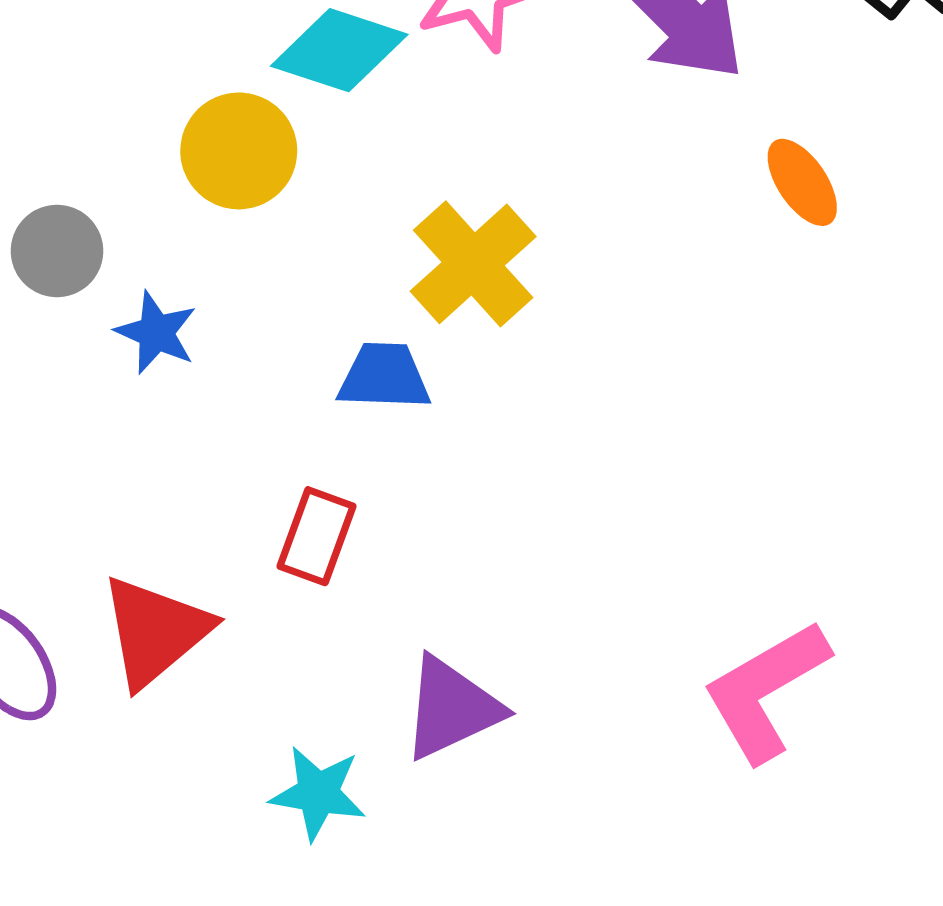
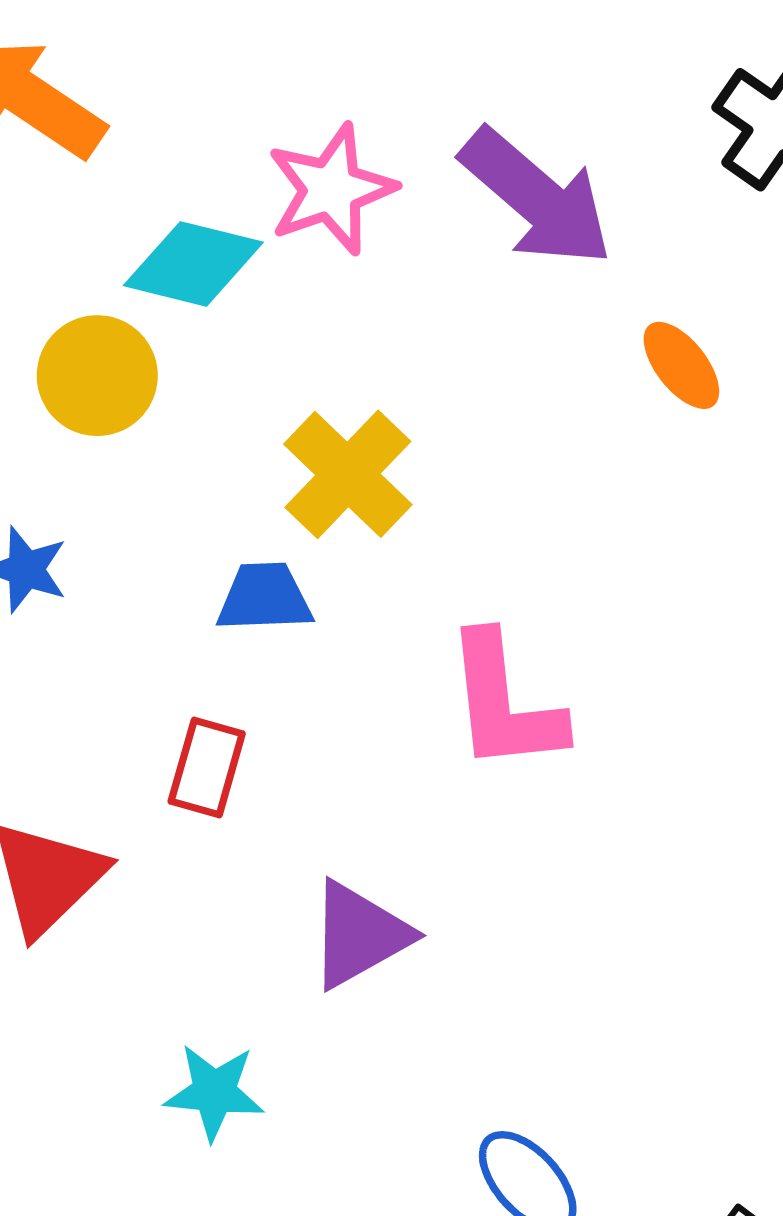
pink L-shape: (766, 691) -> (504, 703), moved, turned -62
cyan star: (318, 793) -> (214, 1092), moved

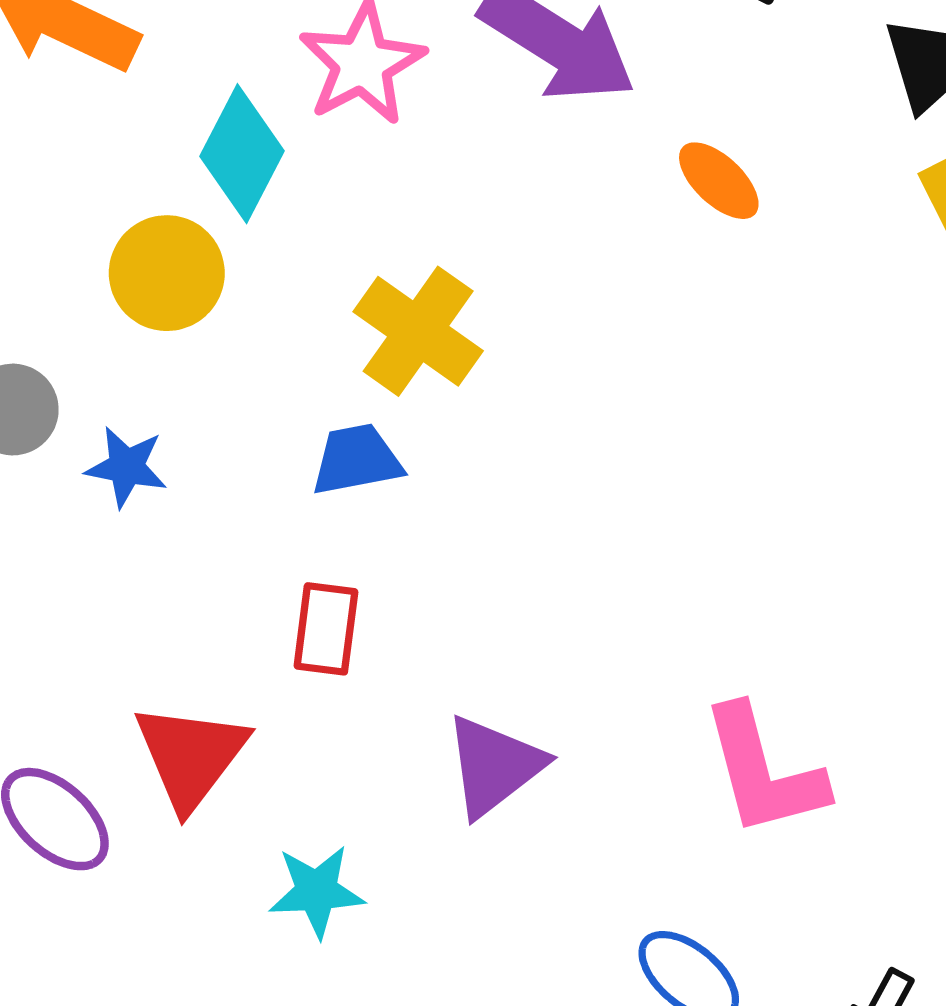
cyan diamond: (193, 264) -> (242, 154), turned -68
pink L-shape: (504, 703) -> (764, 771), moved
cyan star: (214, 1092) -> (317, 891), moved

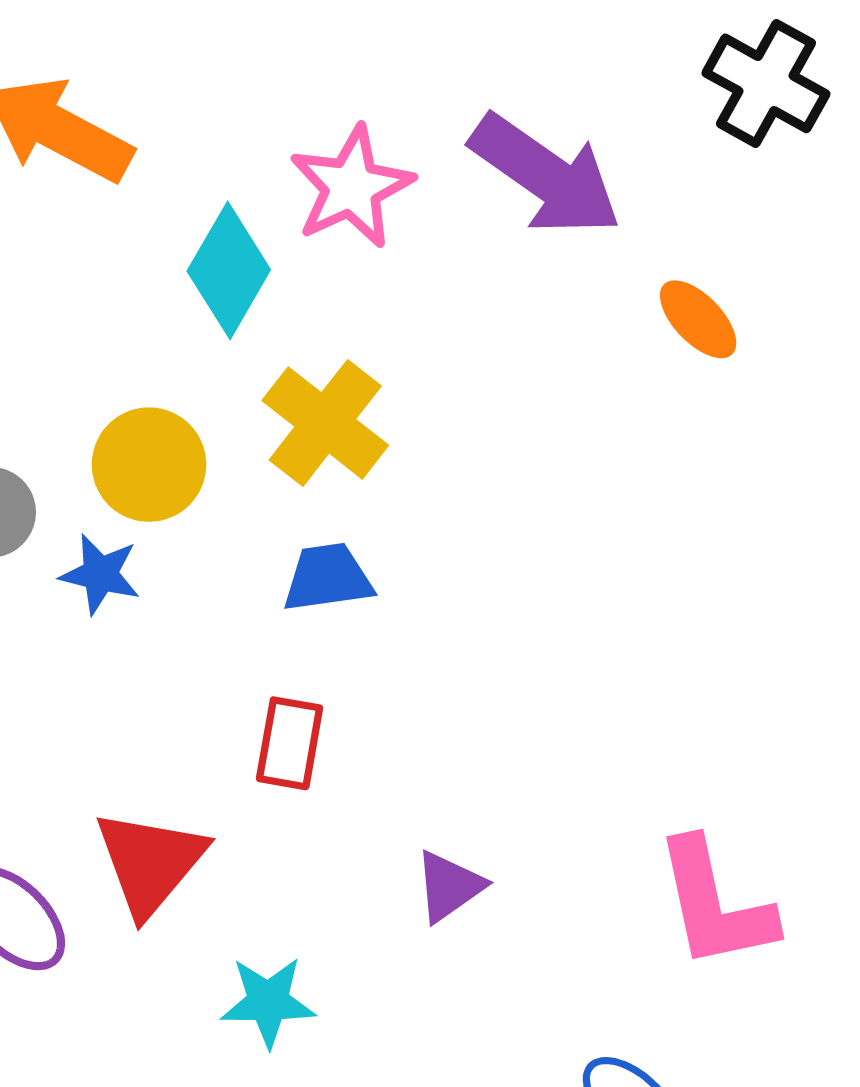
yellow circle: (167, 273) -> (149, 465), moved
yellow cross: (418, 331) -> (325, 423), moved
purple triangle: (494, 766) -> (449, 886), size x0.7

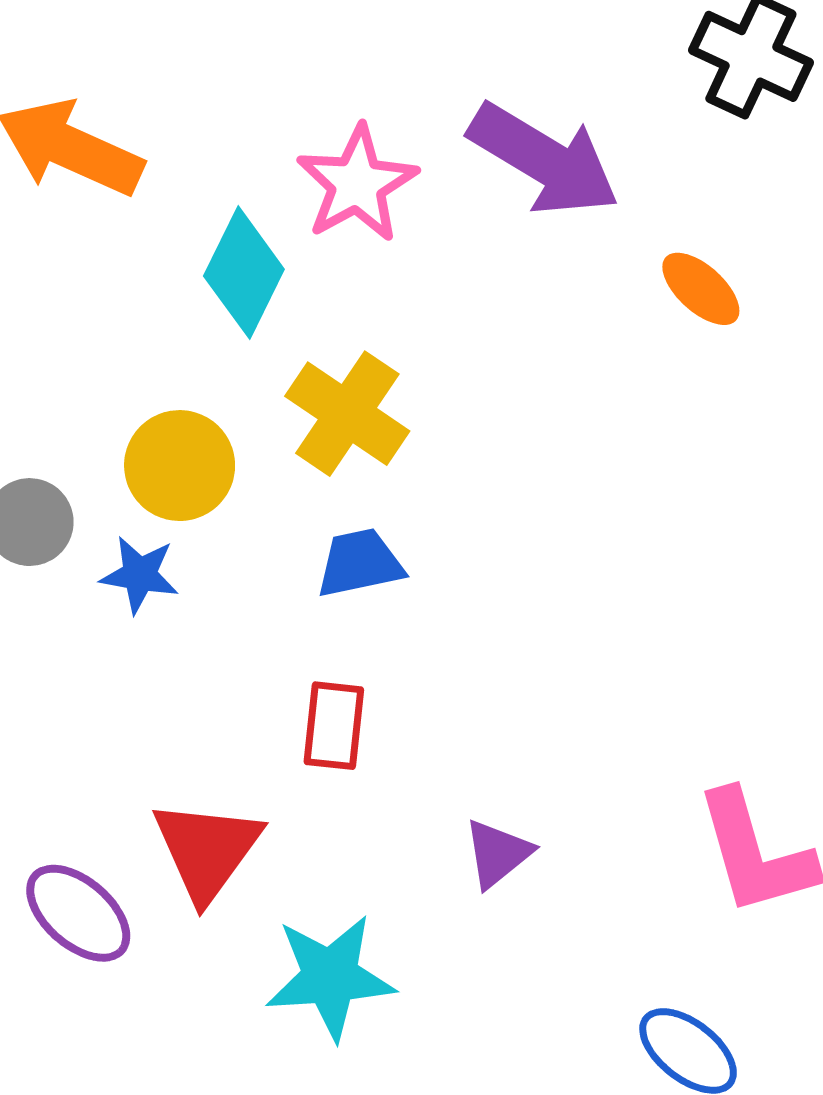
cyan star: (268, 1002) -> (330, 977), size x1.4

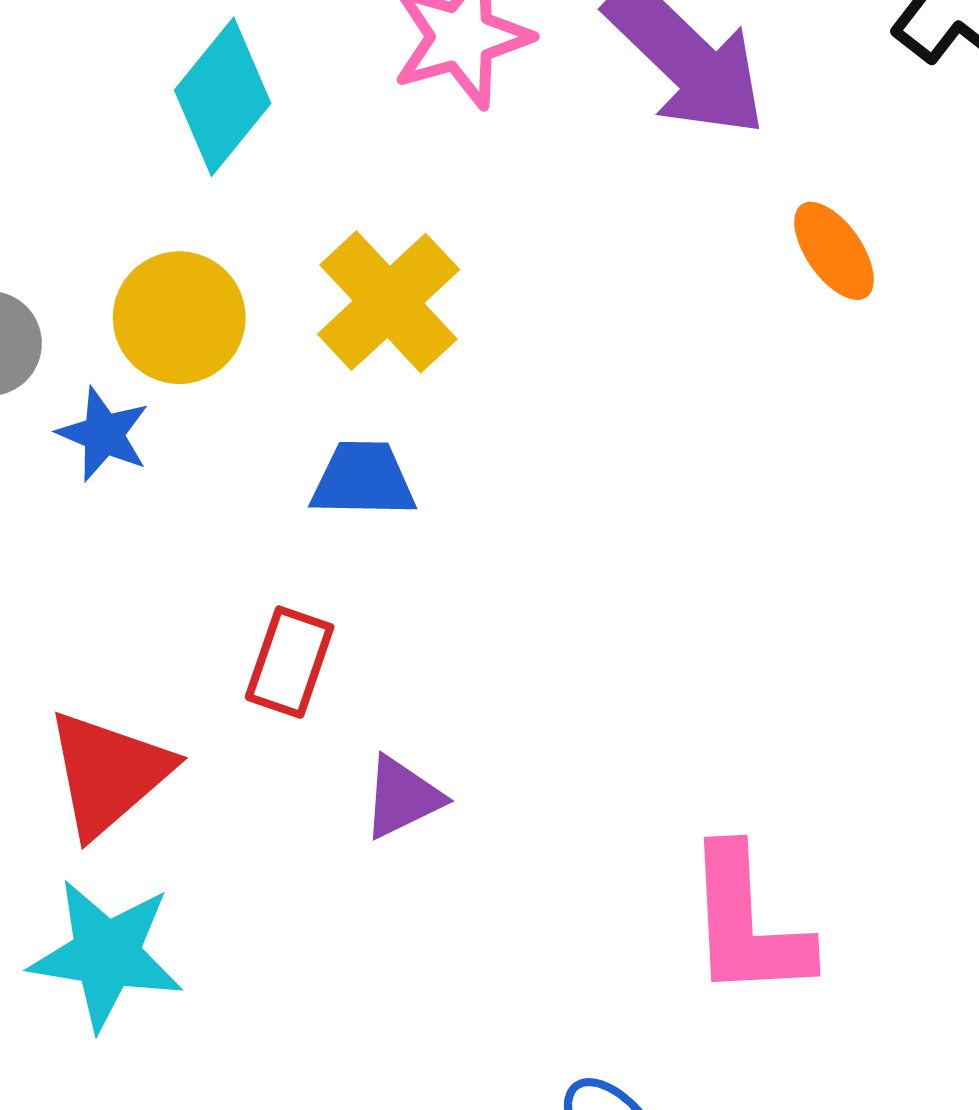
cyan diamond: (244, 273) -> (223, 97), moved
purple triangle: (498, 853) -> (402, 797), moved
cyan star: (330, 977) -> (106, 954), moved

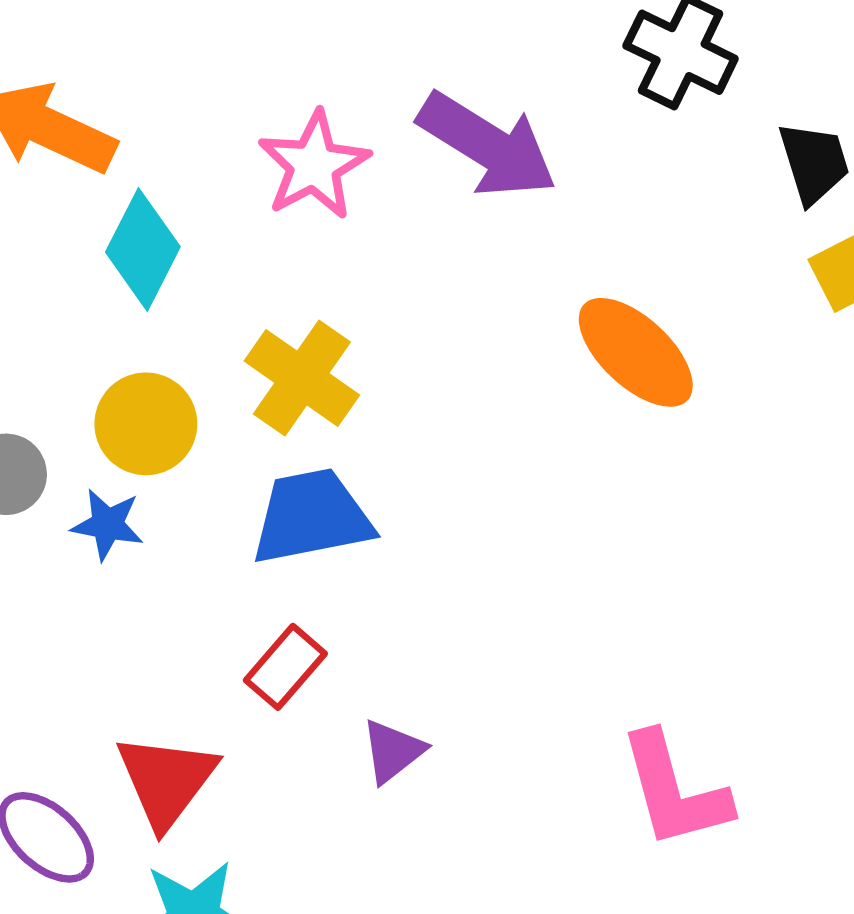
orange ellipse: (834, 251) -> (636, 352), moved, size x1.6
blue trapezoid: (363, 480) -> (312, 517), size x1.5
red rectangle: (290, 662) -> (285, 667), turned 34

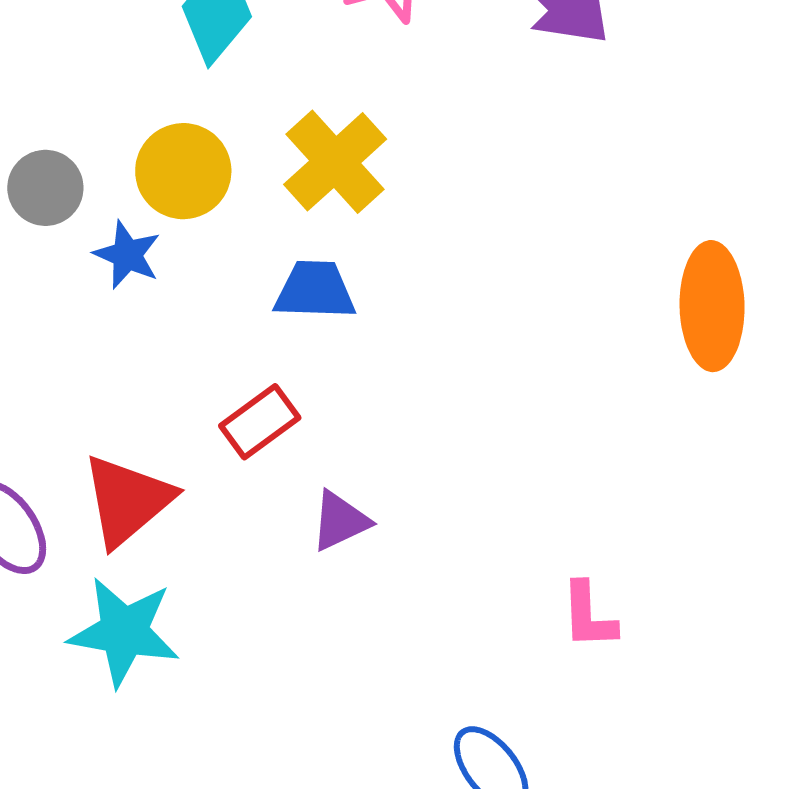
orange ellipse: (636, 352) -> (712, 306), moved, turned 33
blue trapezoid: (312, 517) -> (315, 290), size x0.7
pink L-shape: (674, 790) -> (589, 616), size x0.6

